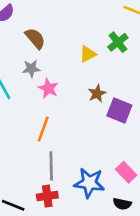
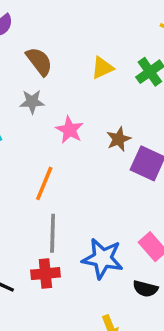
yellow triangle: (88, 54) -> (102, 68), moved
pink star: (48, 88) -> (70, 130), moved

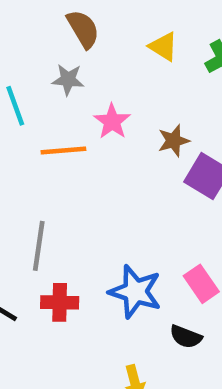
yellow triangle: (102, 68) -> (163, 47), turned 50
orange line: (44, 183) -> (63, 151), moved, turned 56
gray line: (53, 233) -> (39, 246), moved

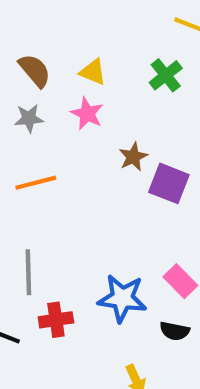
yellow triangle: (163, 47) -> (93, 72), moved
pink star: (112, 121) -> (87, 114), moved

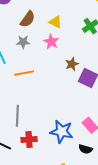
brown semicircle: (35, 70) -> (28, 19), turned 72

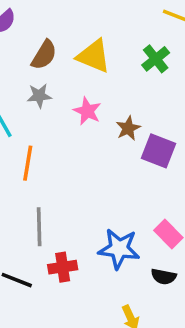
yellow triangle: (55, 22) -> (94, 56), size x1.5
pink star: (51, 42) -> (87, 111), moved
orange line: (24, 73) -> (28, 163), moved, turned -66

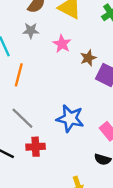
gray line: (39, 227) -> (22, 118), turned -50
blue star: (119, 249) -> (70, 118), moved

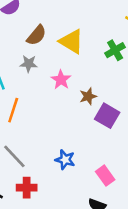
blue star: (70, 118) -> (65, 160), size x0.7

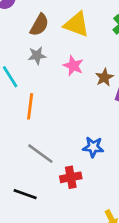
red cross: (27, 188) -> (71, 177), moved

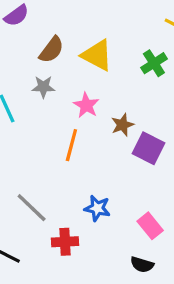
orange line: (30, 106) -> (71, 145), moved

